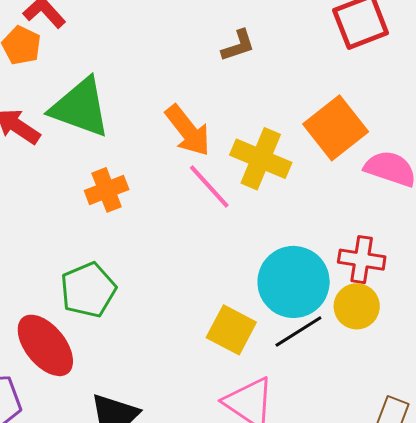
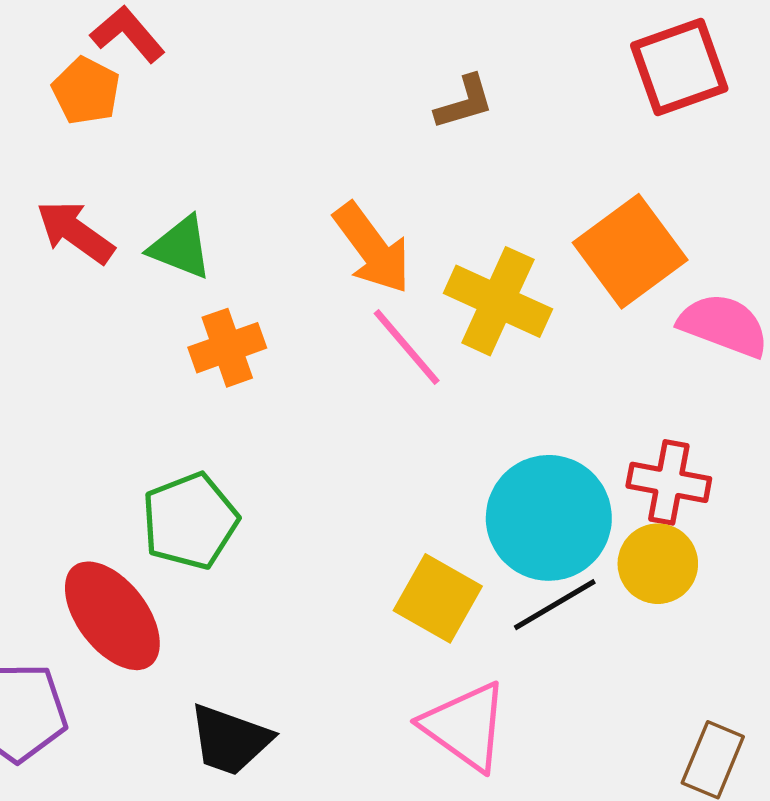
green triangle: (80, 108) -> (181, 247), moved, size x0.6

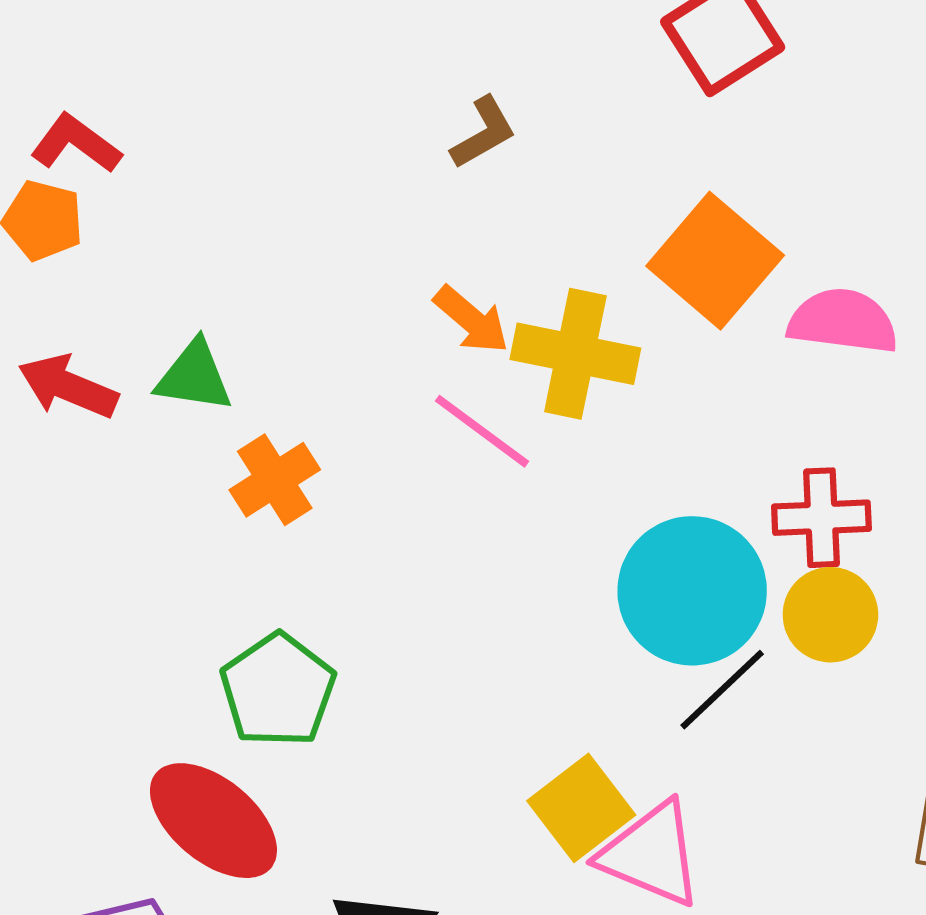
orange arrow: (372, 248) -> (471, 320), moved, size x0.7
yellow square: (438, 598) -> (581, 808), moved, turned 36

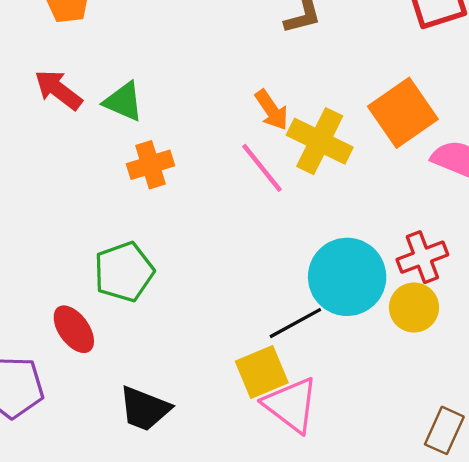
red cross: (821, 518) -> (422, 257), turned -33
black line: (722, 690) -> (295, 323), moved
red ellipse: (213, 821) -> (74, 329), size x0.7

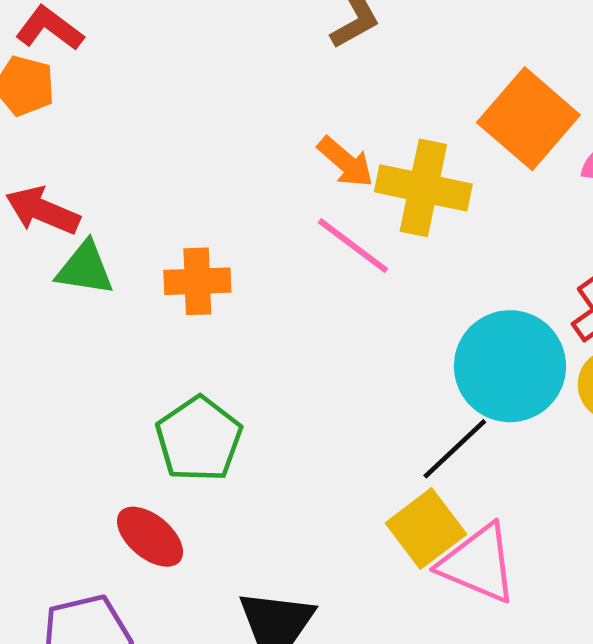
green triangle: (123, 102) -> (85, 268), moved
orange cross: (150, 165) -> (197, 281), turned 30

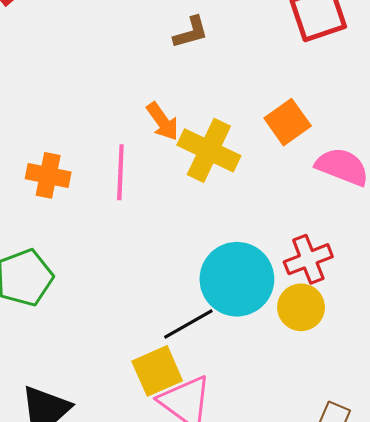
orange square: (528, 119) -> (288, 122), size x0.7
pink line: (353, 246) -> (120, 172), moved, turned 42

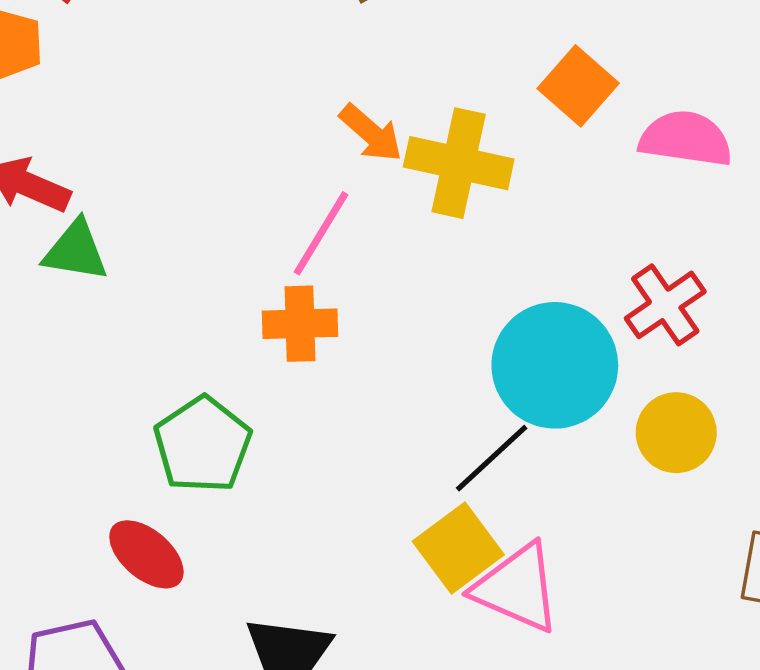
pink line: (120, 172) -> (321, 233), turned 42
orange cross: (48, 175) -> (300, 324), moved
yellow circle: (301, 307) -> (676, 433), moved

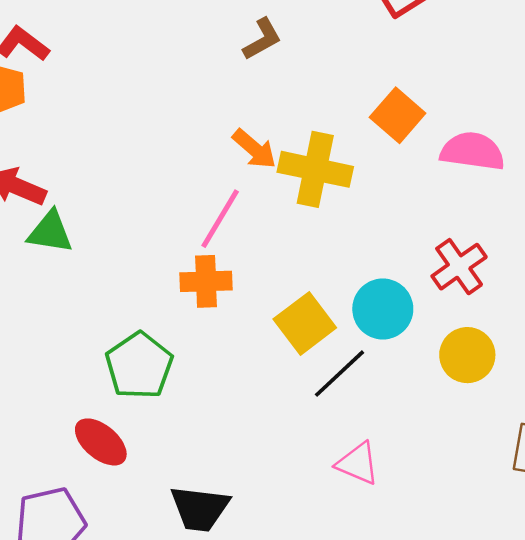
cyan circle: (555, 365) -> (383, 309), size x0.7
yellow square: (458, 548) -> (305, 323), moved
pink triangle: (517, 588) -> (358, 463), size x0.7

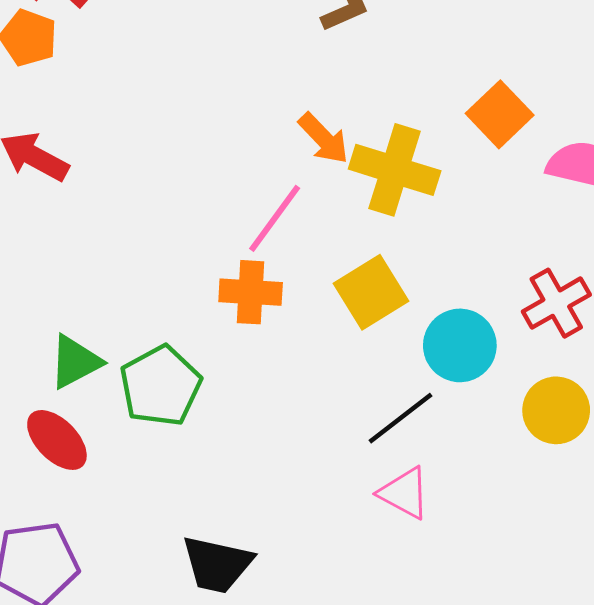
green triangle: (50, 232) -> (75, 362), moved, turned -42
yellow square: (305, 323) -> (371, 292), moved
red ellipse: (101, 442) -> (57, 440), moved
pink triangle: (358, 463) -> (404, 493), moved

